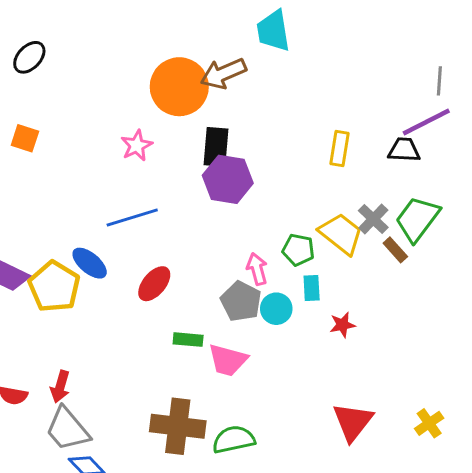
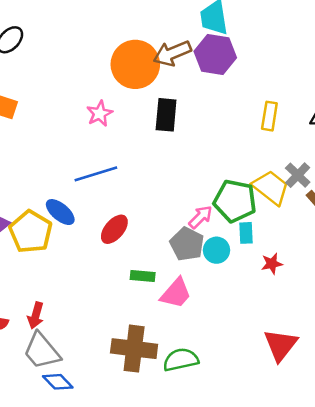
purple hexagon: (228, 179) -> (215, 55), moved
green pentagon: (298, 250) -> (235, 201), size x1.6
pink arrow: (257, 269) -> (201, 217), turned 60
pink trapezoid: (228, 360) -> (176, 293), turned -64

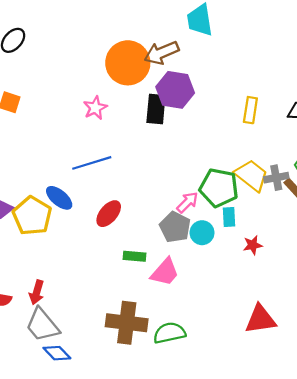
purple hexagon: (215, 55) -> (175, 90), moved
gray cross: (298, 175) -> (276, 178), moved, turned 35
red triangle: (280, 345) -> (261, 319), turned 44

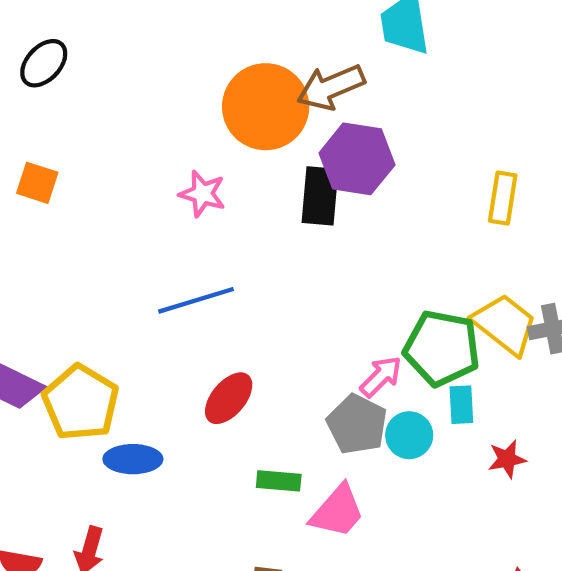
pink star: (95, 108) -> (203, 194), turned -30
blue ellipse: (59, 198) -> (133, 459), moved, turned -40

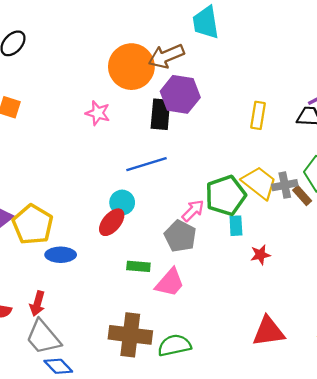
blue line: (196, 300) -> (147, 164), moved
green pentagon: (442, 348) -> (226, 196), turned -30
cyan circle: (409, 435) -> (122, 202), moved

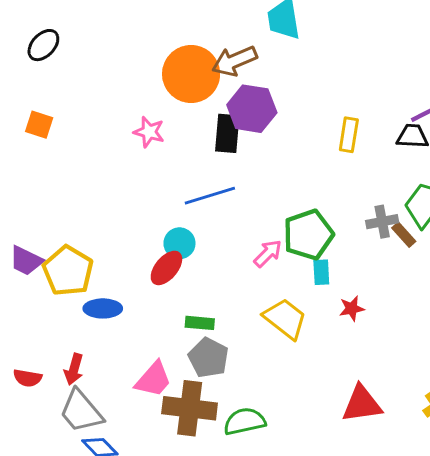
yellow trapezoid: (259, 183) -> (285, 319), moved
gray pentagon: (180, 236) -> (208, 358), moved
pink trapezoid: (170, 283) -> (153, 379), moved

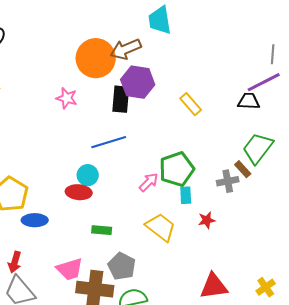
yellow rectangle: (349, 135) -> (191, 104), moved, turned -50
gray cross: (382, 222) -> (228, 181), moved
red ellipse: (166, 268) -> (79, 192), turned 55
gray pentagon: (208, 358) -> (122, 266), moved
pink trapezoid: (153, 379) -> (70, 269), turned 32

